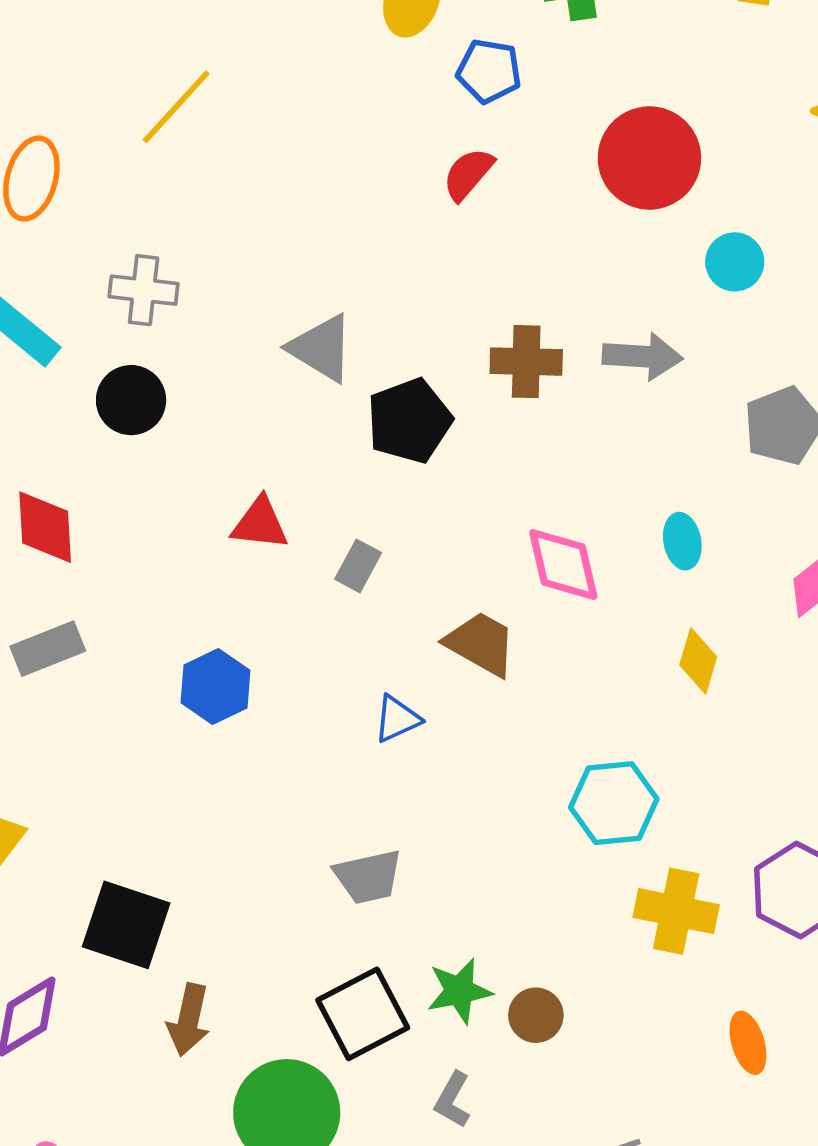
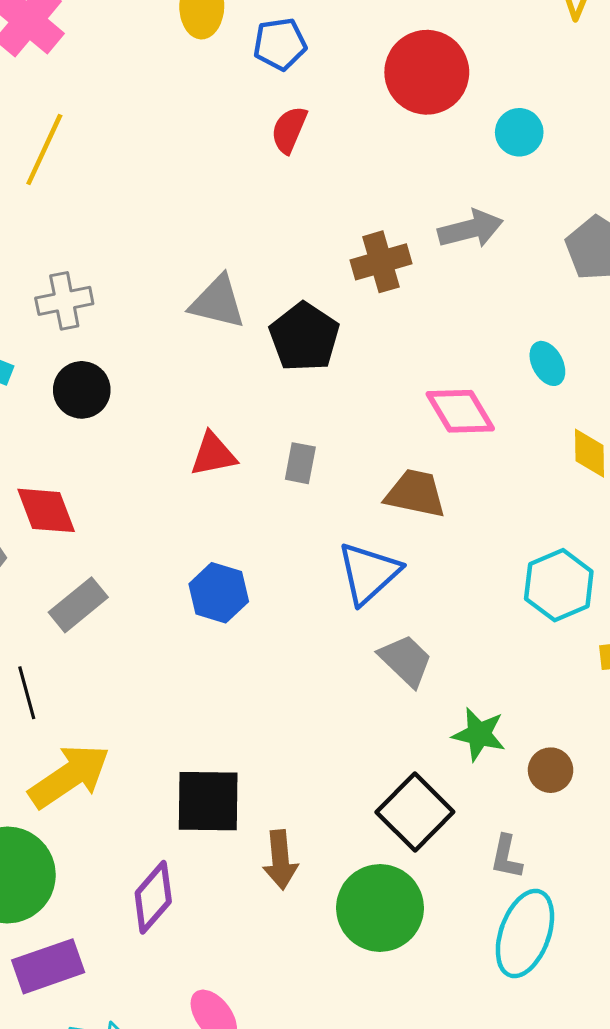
blue triangle: (397, 719) -> (369, 573), size x1.6
gray trapezoid: (368, 877) -> (406, 660), moved, turned -106
green star: (459, 991) -> (479, 734), moved, turned -30

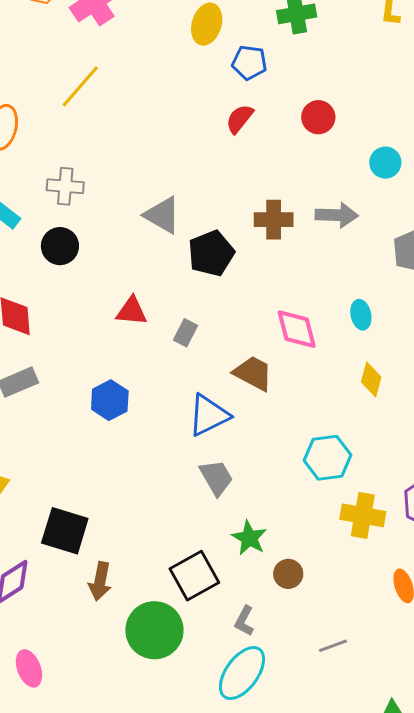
red circle: (427, 72) -> (318, 117), moved, size x0.6

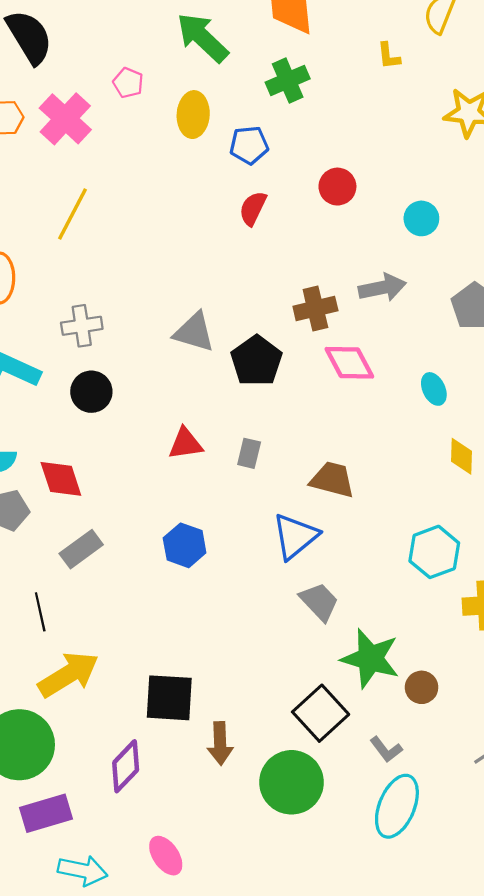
pink diamond: (297, 329) -> (349, 363), moved
green star: (249, 538) -> (370, 658), size x1.5
gray L-shape: (244, 621) -> (386, 749), turned -52

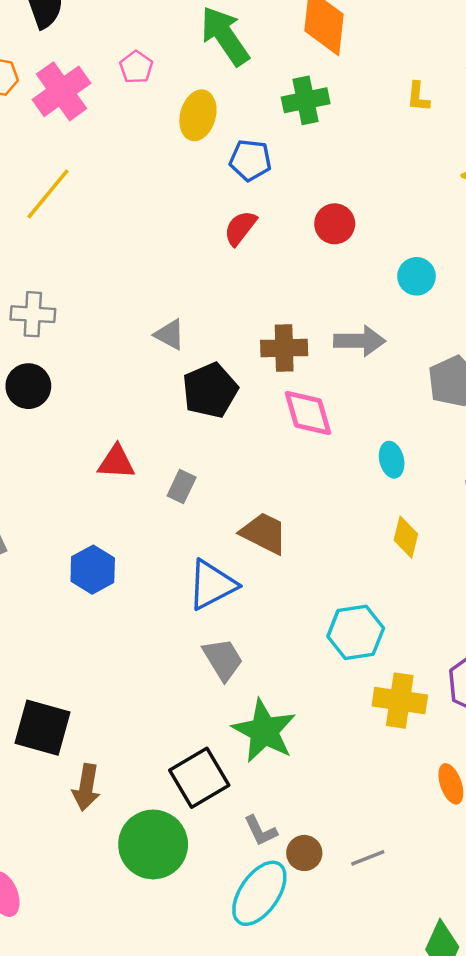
gray triangle: (194, 332) -> (170, 335), moved, size x0.7
brown circle: (422, 687) -> (304, 853), moved

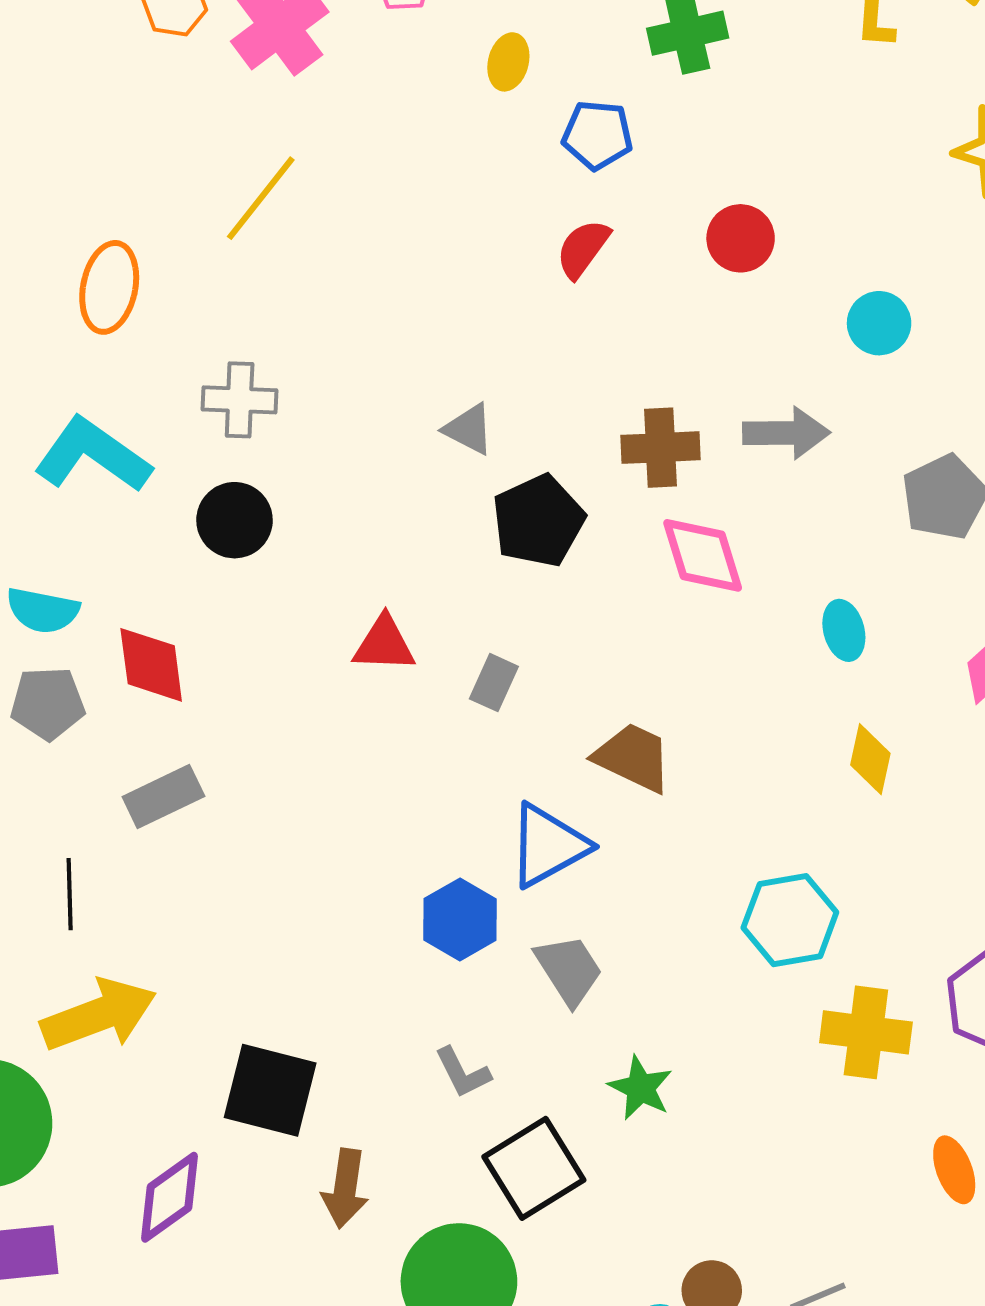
yellow ellipse: (198, 115) -> (508, 62), size x0.7
blue hexagon: (93, 570) -> (460, 919), moved
green star: (264, 731) -> (640, 1088), size x0.6
gray L-shape: (261, 831) -> (463, 1072), moved

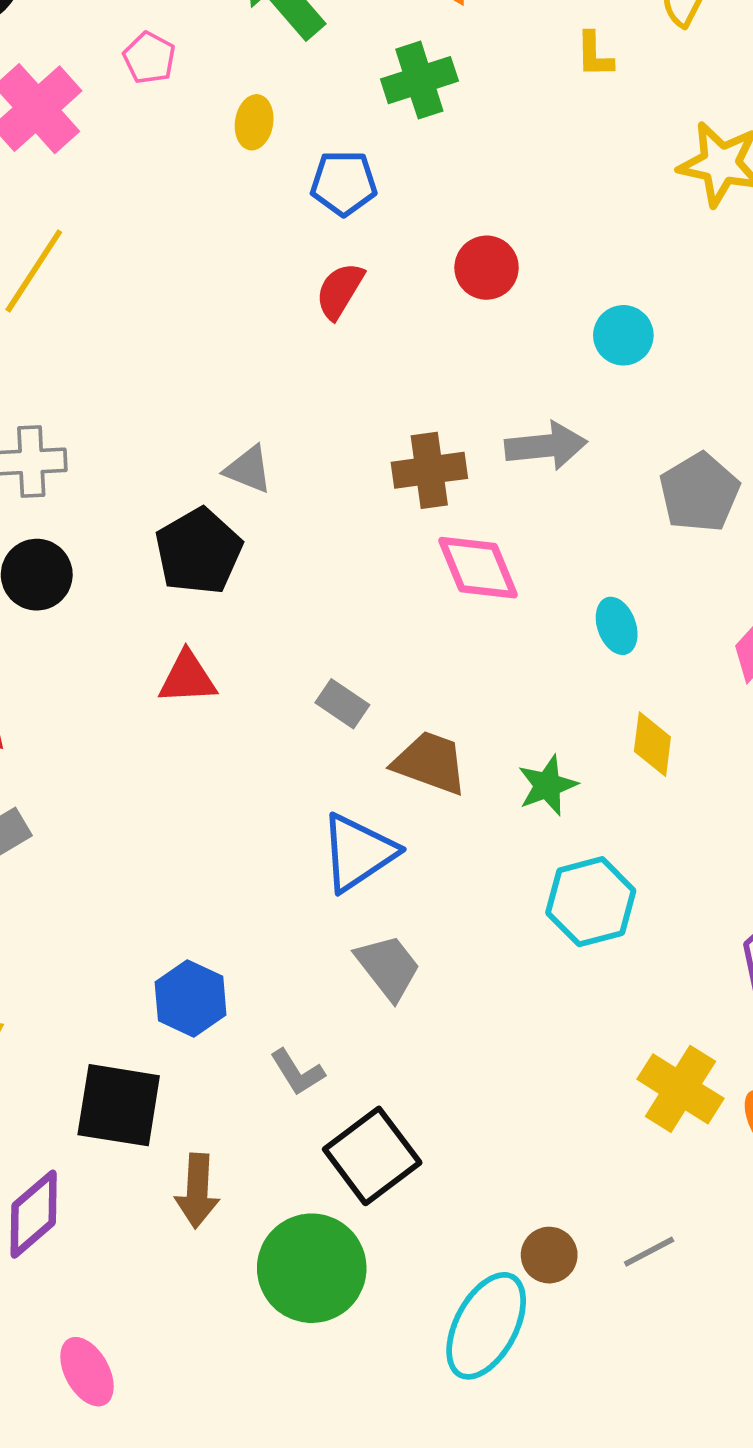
black pentagon: (538, 521) -> (199, 551), moved
gray rectangle: (494, 683) -> (342, 704), moved, turned -75
blue hexagon: (460, 919) -> (191, 998), moved
yellow cross: (866, 1032) -> (680, 1089), moved, turned 30
green star: (640, 1088) -> (547, 785), moved, turned 30

